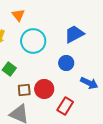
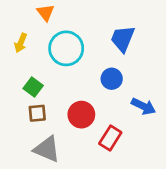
blue trapezoid: (74, 34) -> (123, 39), turned -40
brown square: (24, 90) -> (37, 113), moved

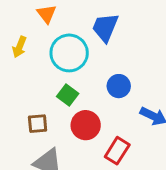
blue trapezoid: (123, 39) -> (105, 27), moved
green square: (33, 87) -> (68, 95), moved

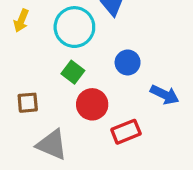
brown square: (38, 124) -> (28, 103), moved
red rectangle: (117, 151) -> (126, 132), turned 36

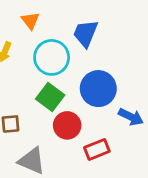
blue circle: (128, 62) -> (98, 89), size x1.6
green square: (73, 72) -> (50, 97), size x1.4

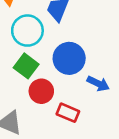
red rectangle: (97, 149) -> (68, 113), turned 45

